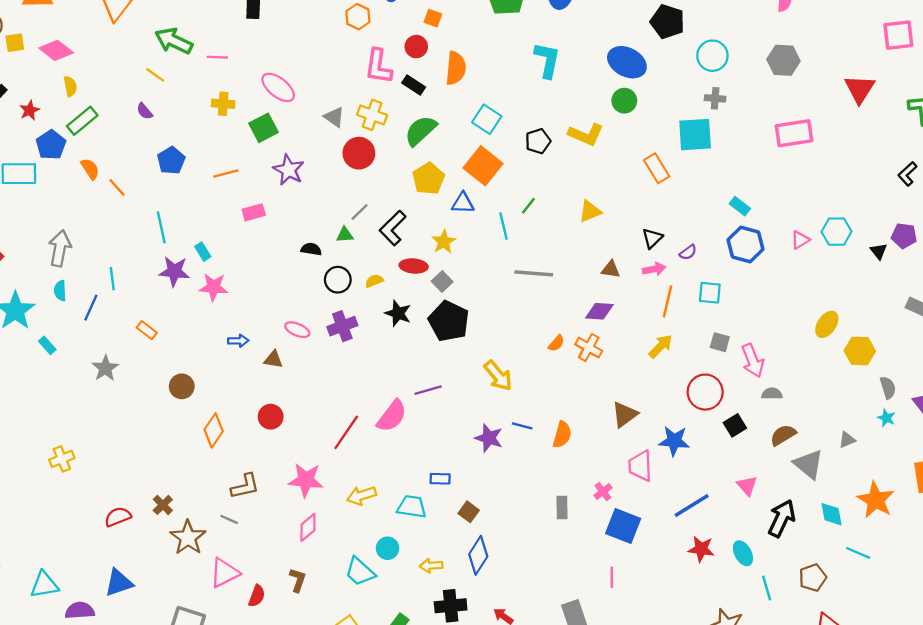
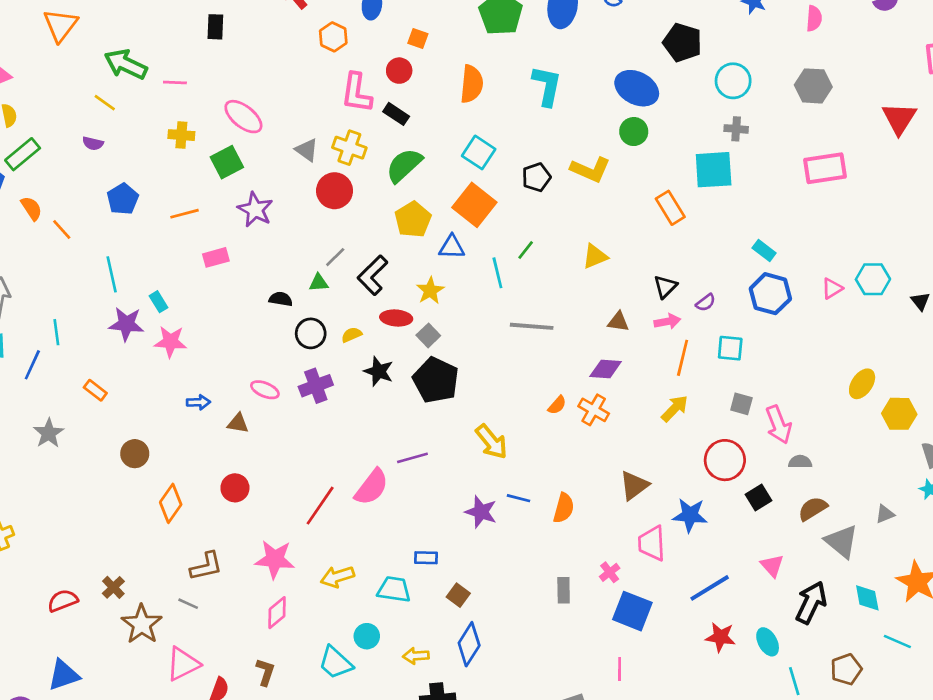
orange semicircle: (456, 68) -> (472, 84), moved
purple semicircle: (145, 111) -> (93, 143), turned -36

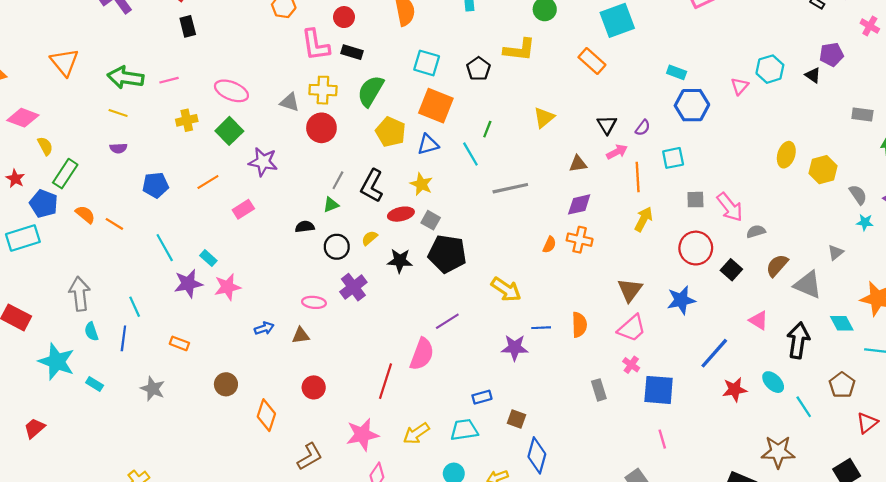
blue pentagon: (123, 199) -> (155, 185), turned -30
pink trapezoid: (652, 543) -> (632, 328), moved, turned -112

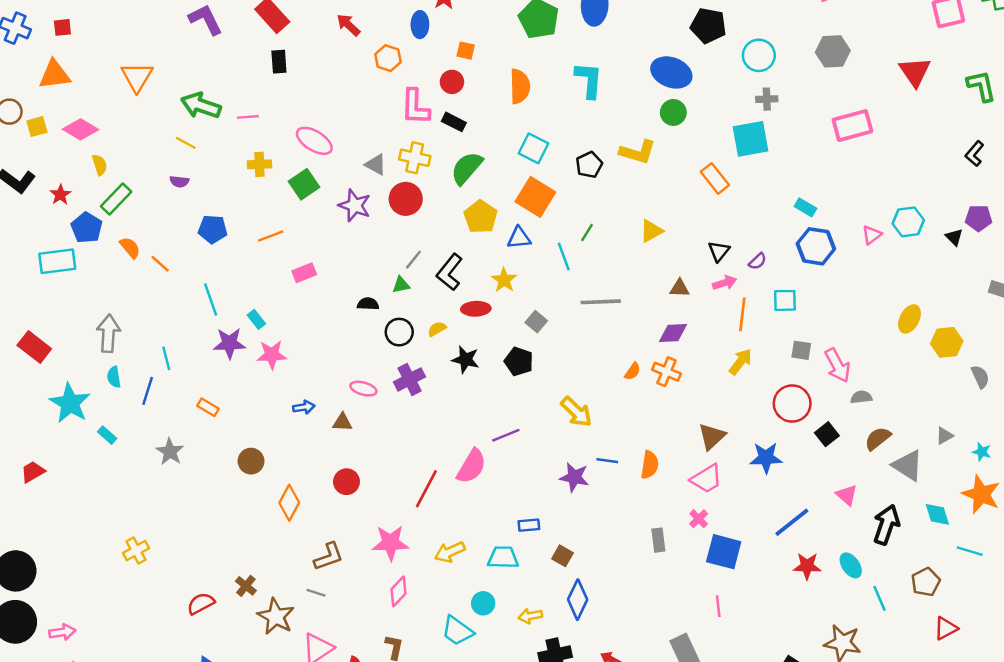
purple star: (263, 162) -> (355, 206), moved
gray square: (431, 220) -> (536, 322), moved
cyan star: (865, 222) -> (982, 452), moved
black pentagon: (447, 254) -> (519, 361), size x0.7

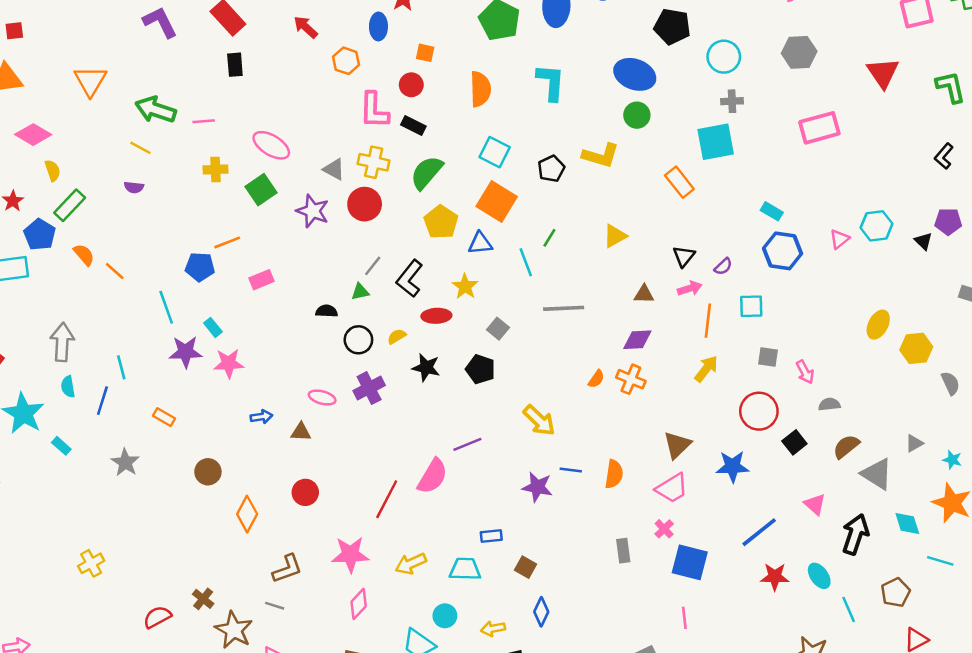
blue pentagon: (213, 229) -> (200, 267), moved
pink arrow: (837, 365) -> (805, 372), size x0.7
blue diamond: (578, 600) -> (541, 612), size x0.7

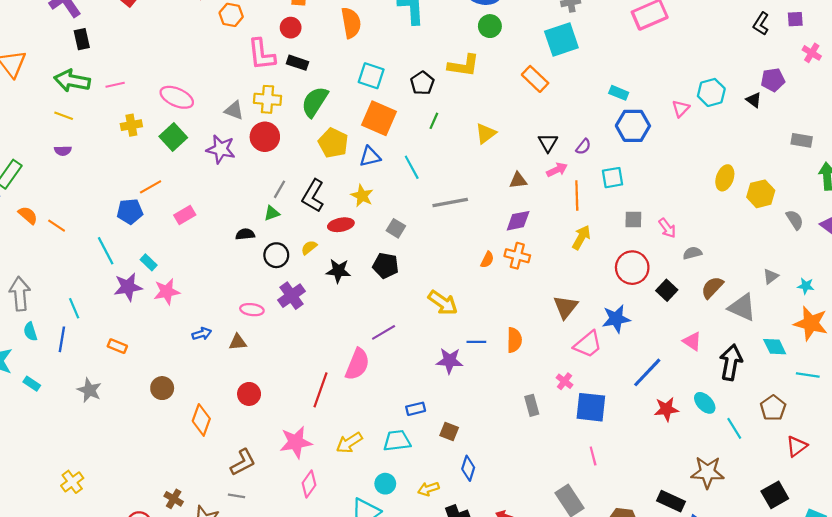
black rectangle: (235, 65) -> (82, 39), moved
green line: (549, 238) -> (434, 121), moved
pink trapezoid: (672, 488) -> (588, 344), moved

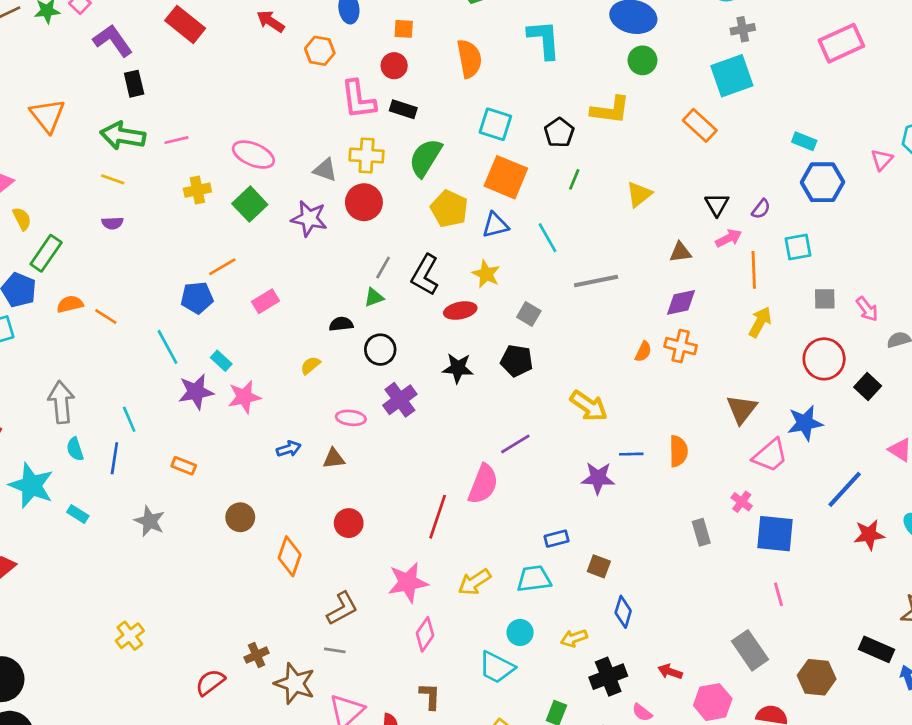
orange semicircle: (28, 215) -> (70, 304), turned -54
yellow semicircle: (309, 248) -> (310, 365), moved
brown cross: (174, 499) -> (257, 655), turned 36

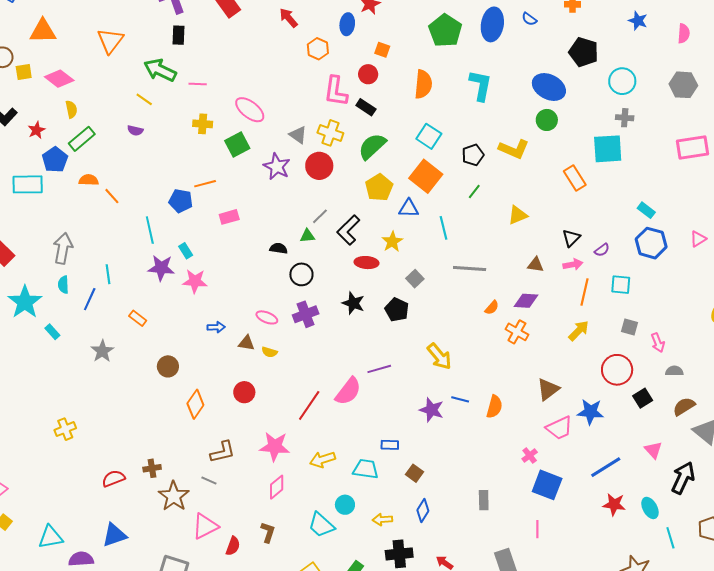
orange semicircle: (643, 352) -> (492, 308), moved
yellow semicircle: (310, 365) -> (270, 352), moved, turned -140
gray rectangle: (701, 532) -> (484, 500), moved

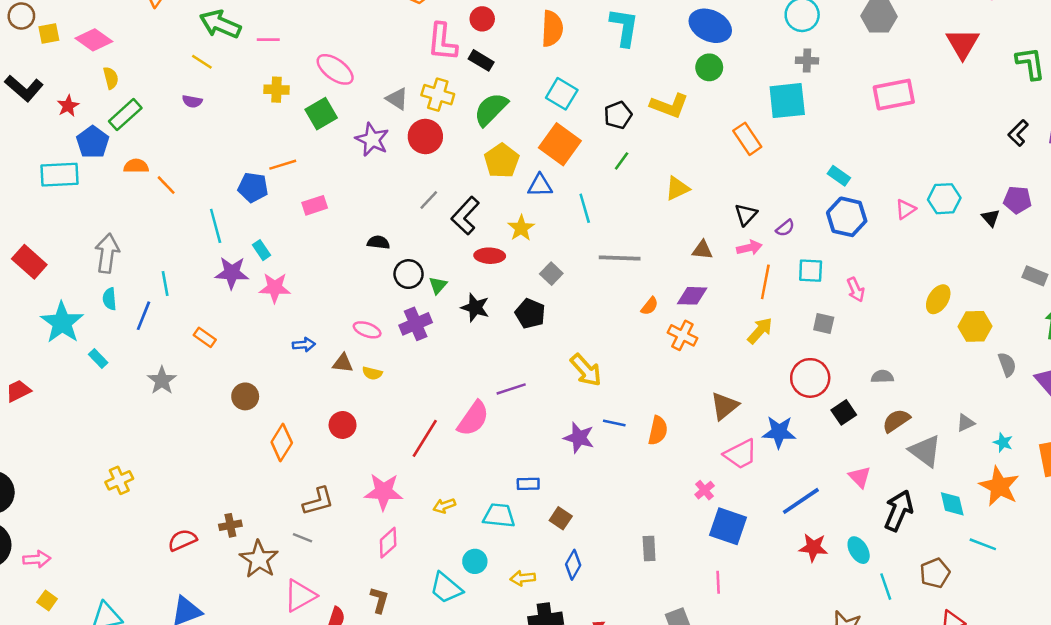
green triangle: (307, 236) -> (438, 285), moved, turned -42
pink arrow: (658, 343) -> (856, 290), moved
yellow arrow: (322, 460) -> (444, 506), size x0.7

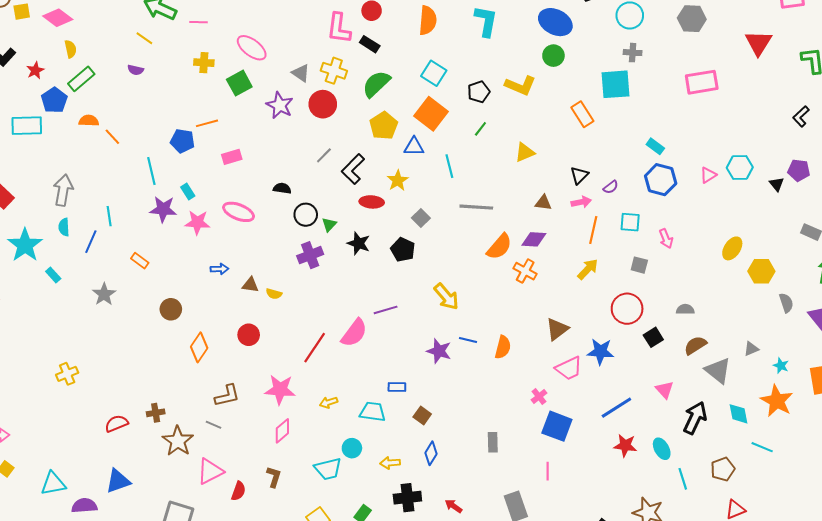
orange semicircle: (650, 306) -> (499, 247), size x1.8
pink ellipse: (367, 330) -> (239, 212), moved, size x1.4
cyan trapezoid: (446, 588) -> (328, 469), turned -56

